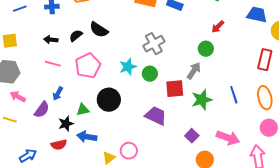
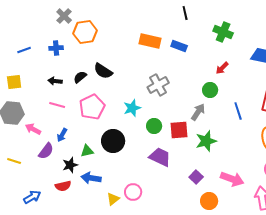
green circle: (150, 74) -> (154, 126), moved
blue line: (234, 95) -> (238, 111), moved
pink arrow: (18, 97) -> (33, 129), moved

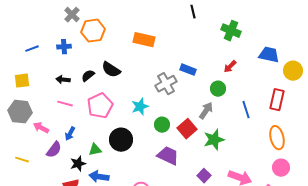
orange rectangle: (150, 41) -> (144, 40), moved
blue rectangle: (179, 46) -> (188, 70), moved
red square: (179, 130) -> (187, 129), turned -36

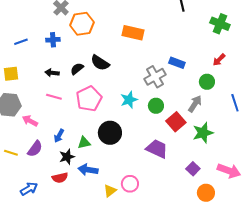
green circle: (162, 125) -> (156, 106), moved
blue arrow: (70, 134) -> (59, 136), moved
purple semicircle: (54, 150) -> (35, 149), moved

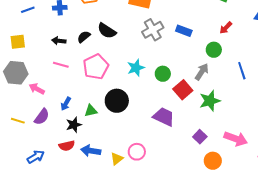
gray cross: (155, 77) -> (153, 30), moved
blue arrow: (88, 170) -> (91, 151), moved

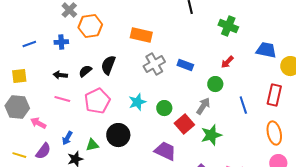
black semicircle: (107, 31) -> (108, 65), turned 78

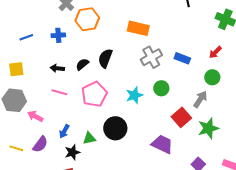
red arrow: (227, 62) -> (215, 52), moved
green circle: (164, 108) -> (161, 88), moved

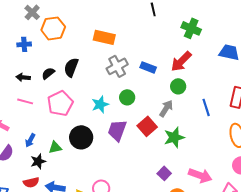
red arrow: (215, 52) -> (181, 61), size x1.6
purple trapezoid: (162, 144) -> (117, 130), moved, turned -95

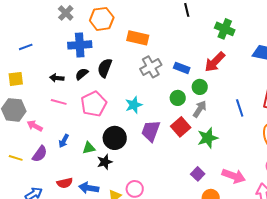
orange hexagon: (53, 28) -> (102, 19), moved
blue cross: (24, 44) -> (80, 45), moved, size x1.6
green circle: (178, 86) -> (200, 87), moved
green circle: (127, 97) -> (178, 98), moved
black star: (38, 161) -> (105, 162), moved

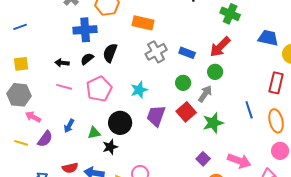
blue line: (26, 47) -> (20, 27), moved
green circle: (200, 87) -> (215, 72), moved
blue line: (240, 108) -> (249, 110), moved
pink arrow: (35, 126) -> (33, 117), moved

